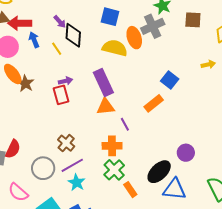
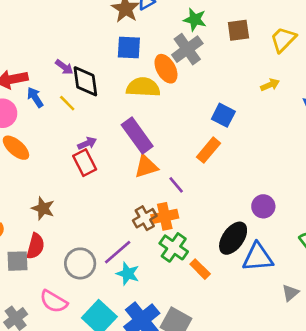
brown star: (25, 83) -> (43, 208), moved
brown cross: (66, 143) -> (145, 218), moved, turned 30

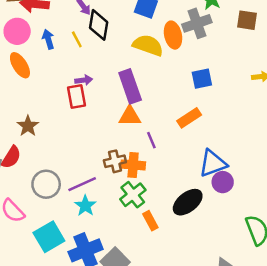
blue arrow: (35, 97) -> (48, 39), moved
blue square: (223, 115) -> (202, 79), moved, turned 35
blue triangle: (258, 257) -> (213, 163), moved, turned -32

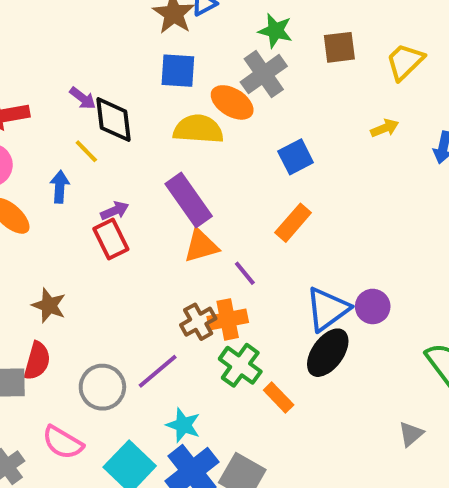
orange ellipse: (173, 35) -> (232, 102), turned -30
blue arrow: (48, 39) -> (60, 187), moved, turned 36
blue triangle: (213, 163) -> (327, 309), moved
cyan star: (85, 206) -> (183, 425), moved

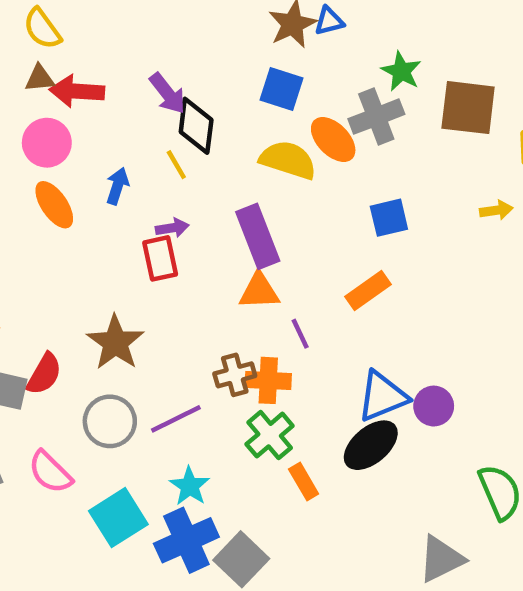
brown square: (339, 47) -> (468, 108), size x1.5
purple arrow: (83, 98) -> (168, 93), size x1.4
yellow line: (86, 151) -> (176, 165), moved
brown star: (49, 306) -> (115, 342), moved, size x1.4
gray triangle: (411, 434) -> (441, 559), size x1.6

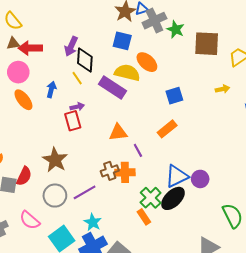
purple arrow: (168, 93) -> (71, 46), turned 66
gray cross: (376, 117) -> (154, 21), moved
purple rectangle: (258, 236) -> (112, 87), moved, turned -32
green cross: (270, 435) -> (151, 198), moved

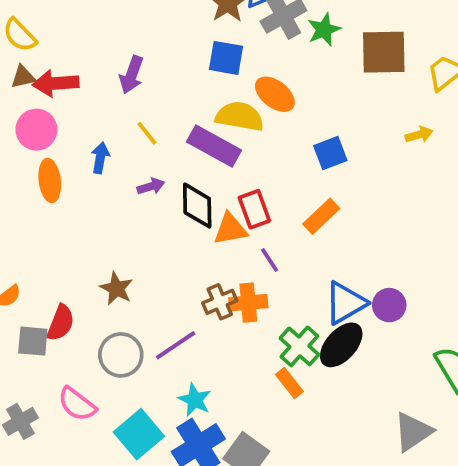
green star: (176, 29) -> (324, 30), turned 30
black diamond: (85, 60) -> (197, 206), moved
orange ellipse: (23, 100) -> (50, 181), turned 35
red rectangle: (73, 121) -> (254, 209), moved
brown star: (55, 160) -> (116, 288), size x0.7

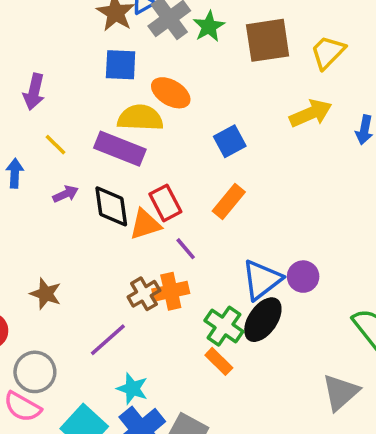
yellow arrow: (419, 135) -> (311, 113), size x1.6
gray circle: (121, 355) -> (35, 372), moved

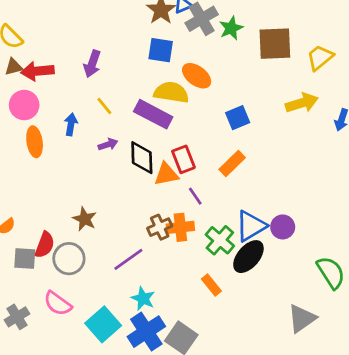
green cross: (224, 326) -> (220, 240), moved
gray circle: (35, 372) -> (69, 259), moved

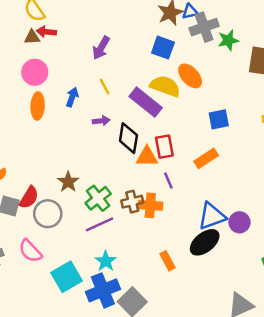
red arrow: (37, 71) -> (46, 32), moved, size x0.7
green cross: (220, 240) -> (98, 198), moved

